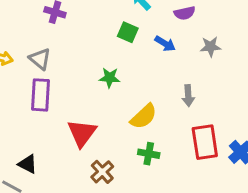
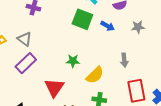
green square: (128, 32) -> (82, 19), size x1.5
green star: (110, 78) -> (73, 61), moved
purple rectangle: (40, 95) -> (26, 63), turned 45

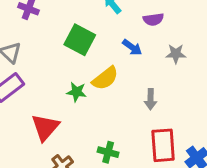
green square: (82, 19) -> (80, 40), moved
yellow semicircle: (95, 75) -> (105, 78), moved

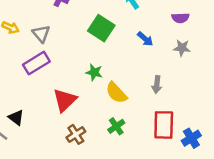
purple semicircle: (153, 19) -> (180, 18), moved
yellow semicircle: (105, 78) -> (116, 93), moved, turned 80
green cross: (108, 152) -> (116, 126), turned 35

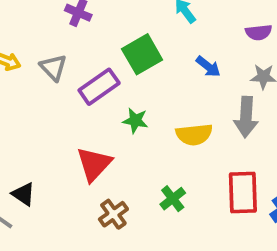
green square: (101, 28) -> (142, 54), turned 30
purple rectangle: (36, 63) -> (99, 87), moved
gray arrow: (157, 85) -> (246, 117), moved, size x1.5
yellow semicircle: (116, 93) -> (194, 134), moved, turned -50

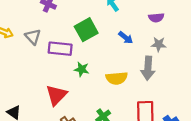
purple rectangle: (99, 87) -> (60, 49), turned 40

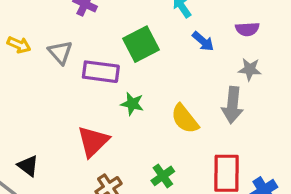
blue arrow: (126, 38) -> (203, 41), moved
yellow semicircle: (117, 78) -> (185, 119), turned 55

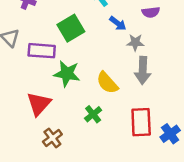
gray star: (250, 69) -> (135, 42), moved
green star: (132, 104) -> (67, 74), size x1.5
green cross: (163, 176) -> (93, 114), moved

